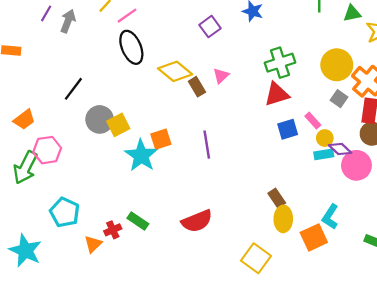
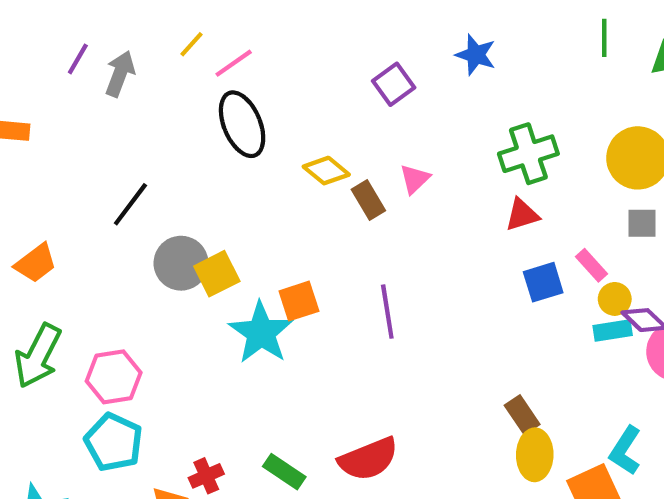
yellow diamond: (175, 71) -> (326, 171), size x0.7
red triangle: (277, 94) -> (522, 215), size x0.7
gray square: (339, 99) -> (642, 223), turned -35
pink hexagon: (47, 150) -> (114, 377), moved
green rectangle: (138, 221) -> (284, 472), moved

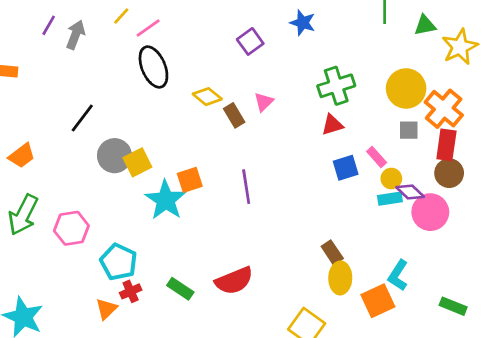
cyan pentagon: (114, 442) -> (119, 262), moved

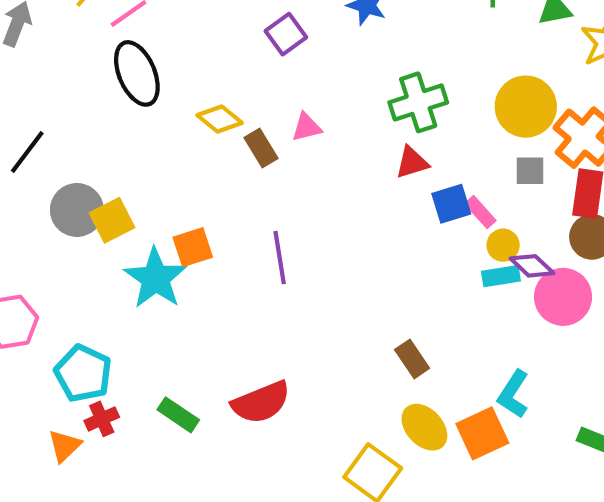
pink triangle: (264, 102) -> (307, 127), turned 30
blue square: (346, 168) -> (451, 204), moved
yellow ellipse: (340, 278) -> (424, 427), moved, turned -44

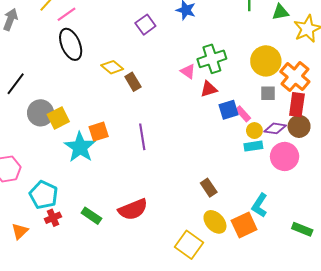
pink triangle: (307, 127) -> (188, 71), moved, turned 49
purple diamond: (532, 266) -> (275, 128), moved, turned -35
orange triangle: (64, 446) -> (20, 231), moved

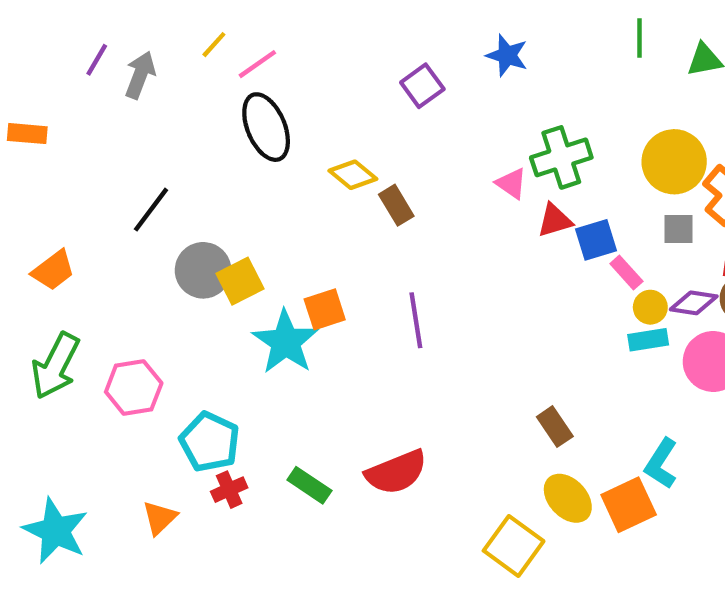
blue square: (228, 110) -> (596, 240), moved

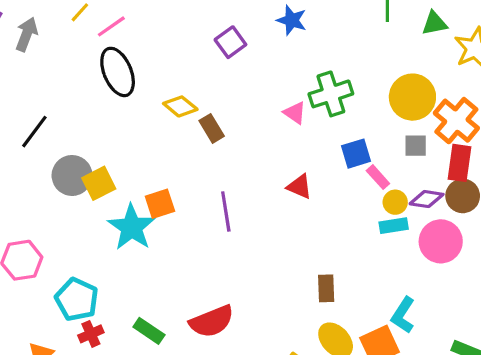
red triangle: (555, 220) -> (300, 186), moved, turned 40
brown rectangle: (555, 427) -> (326, 288), turned 32

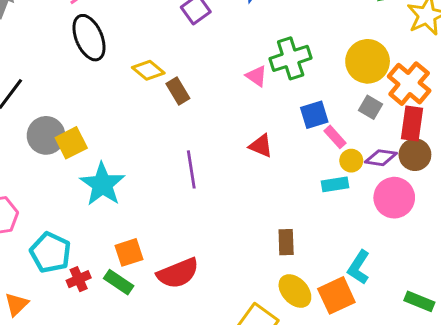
gray square: (416, 146) -> (371, 107), turned 30
orange square: (160, 204) -> (129, 252), moved
cyan rectangle: (394, 226) -> (335, 184), moved
red cross: (91, 334) -> (79, 279), moved

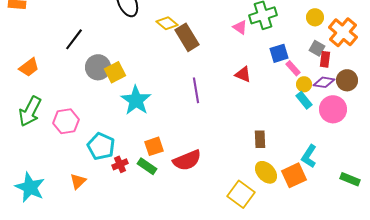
yellow circle: (368, 61) -> (315, 17), size x0.6
brown rectangle: (178, 91) -> (187, 37), size x1.5
red rectangle: (412, 124) -> (325, 59), moved, size x0.7
cyan rectangle: (335, 184) -> (304, 100), moved, turned 60

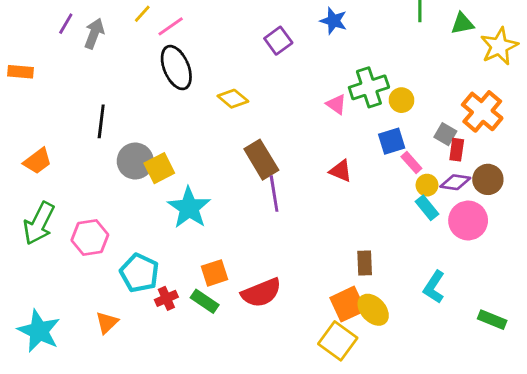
yellow circle: (315, 17) -> (401, 100), moved
brown rectangle: (187, 37) -> (261, 160), moved
black line: (74, 39) -> (101, 121), turned -30
orange square: (294, 175) -> (348, 304), moved

